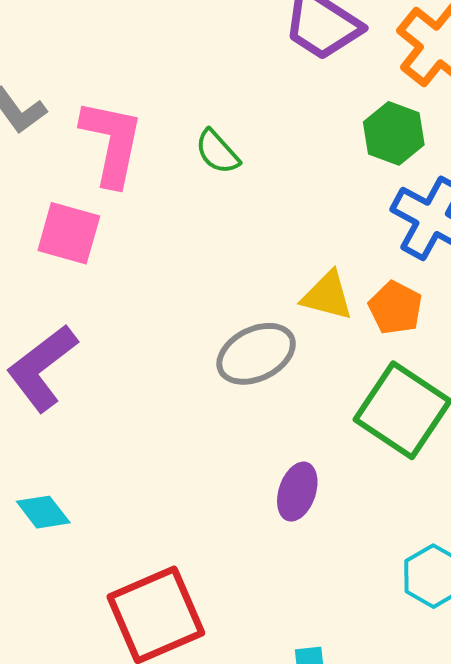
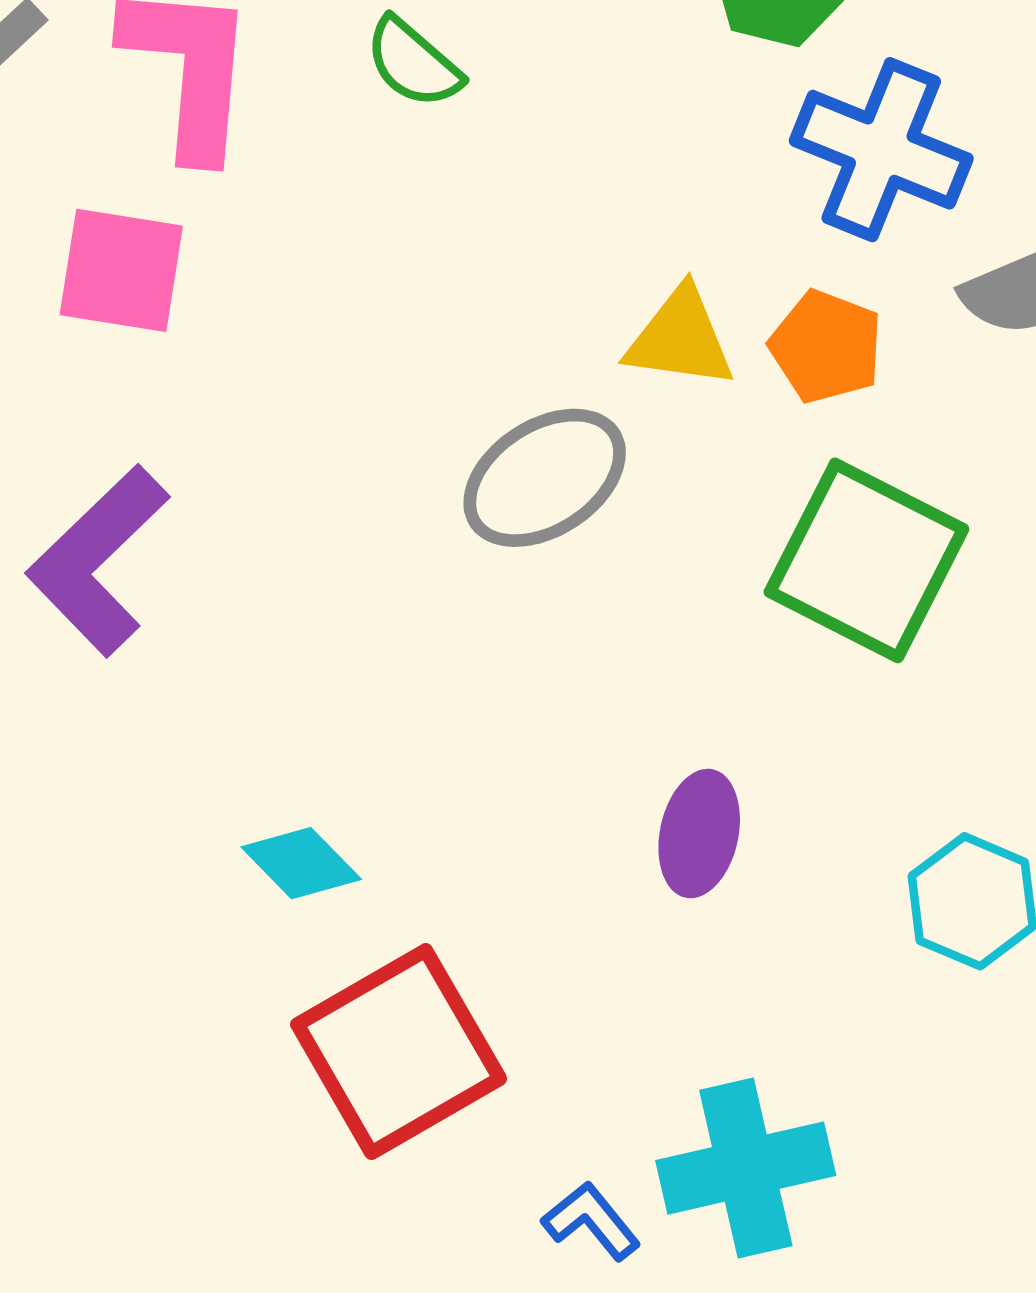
purple ellipse: (297, 492) -> (699, 834), moved
cyan diamond: (43, 512) -> (301, 863), moved

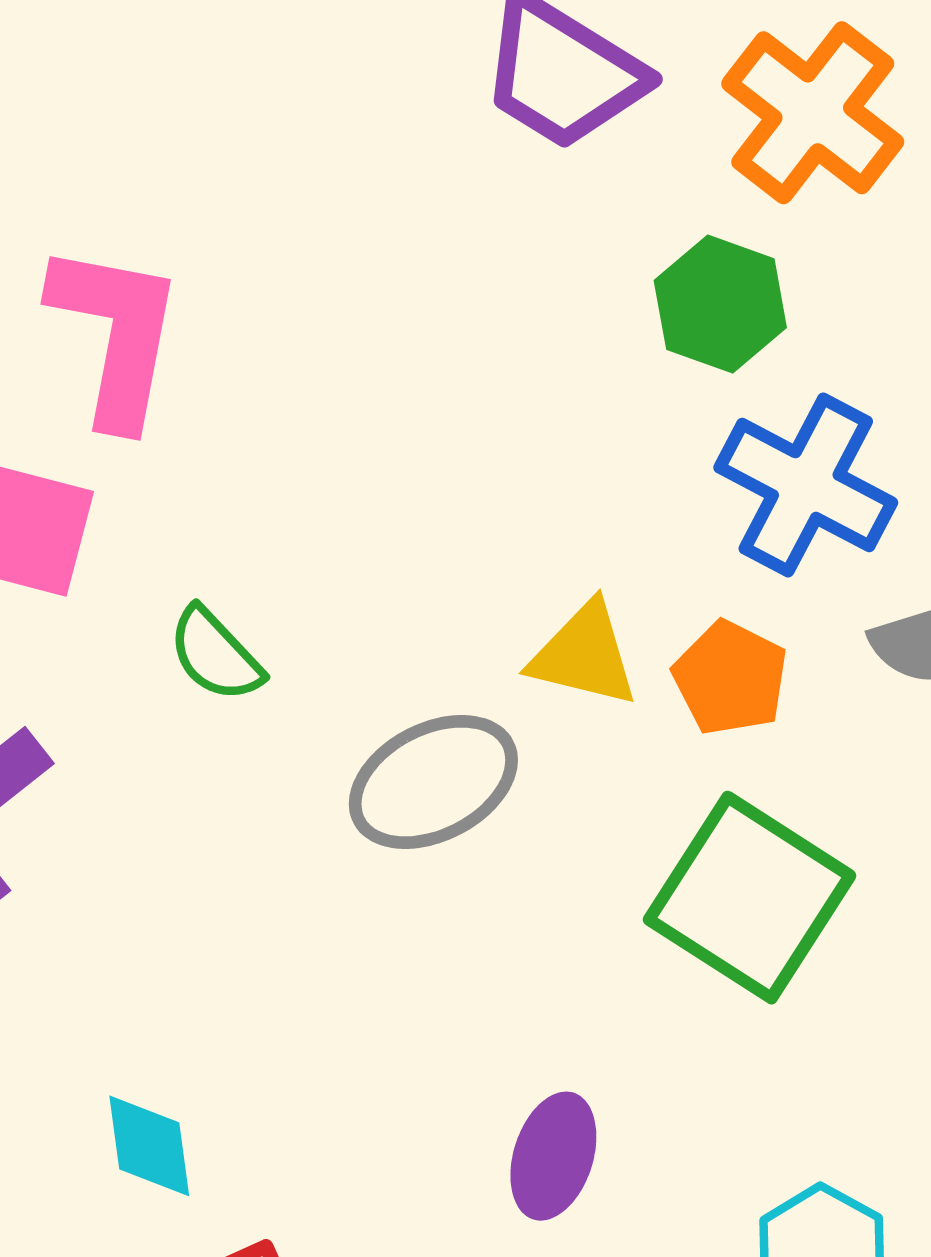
green semicircle: (413, 63) -> (215, 655), moved
cyan diamond: (301, 863) -> (149, 1146), turned 31

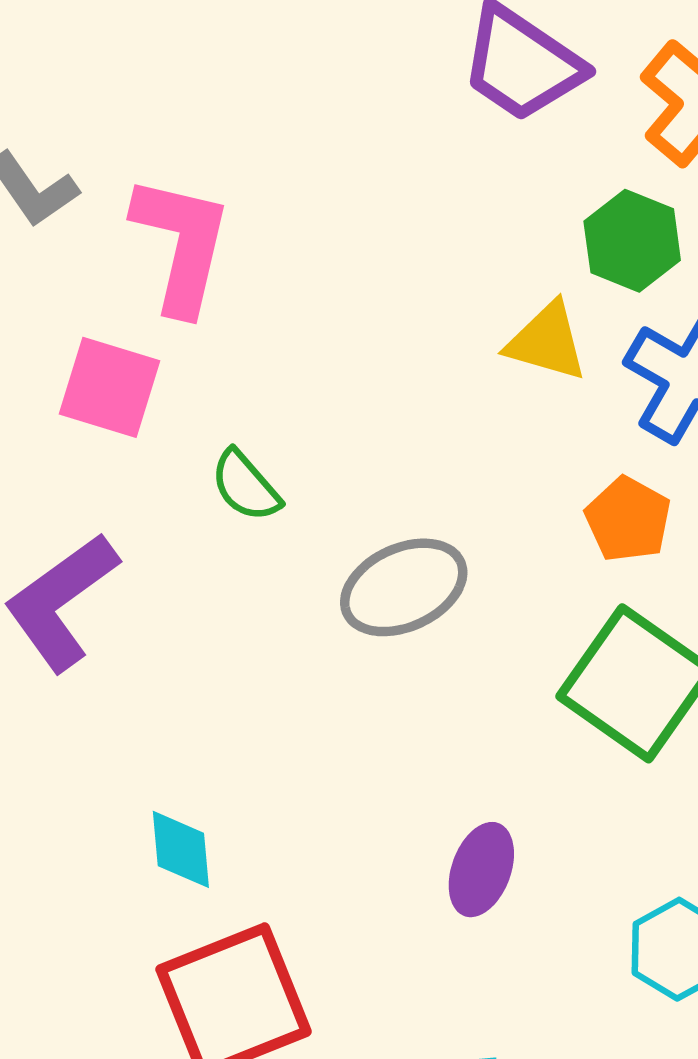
yellow triangle: (584, 655) -> (547, 342), moved

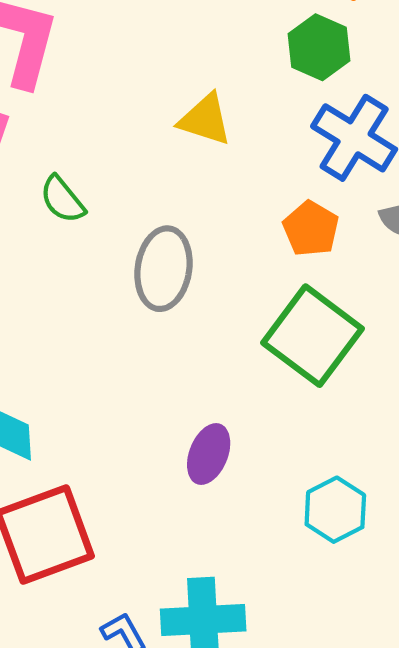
yellow triangle: (547, 342) -> (205, 119), moved
gray ellipse: (404, 587) -> (163, 269), turned -58

